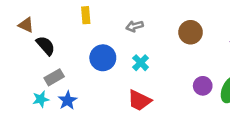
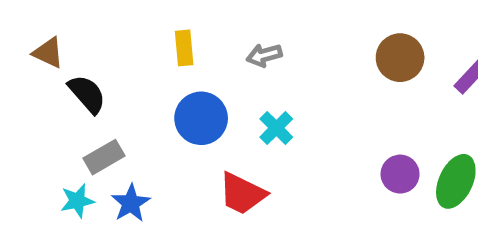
yellow rectangle: (86, 15) -> (184, 48), moved
brown circle: (191, 32) -> (400, 58), moved
red trapezoid: (139, 100) -> (242, 193), moved

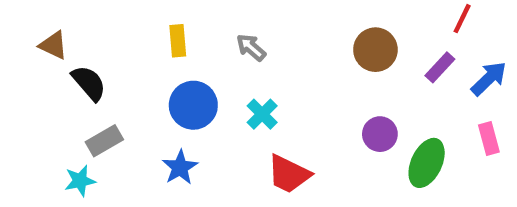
gray arrow: (264, 55) -> (251, 47), turned 56
purple circle: (400, 174) -> (380, 134), moved
red trapezoid: (242, 193) -> (289, 174), moved
blue star: (131, 203) -> (180, 167), moved

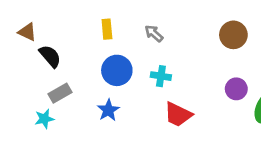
cyan cross: (262, 114) -> (161, 76), turned -36

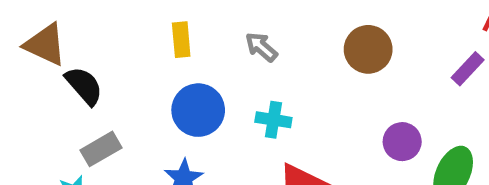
brown triangle: (27, 32) -> (45, 44), size x1.4
brown circle: (233, 35) -> (368, 49), moved

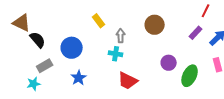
yellow rectangle: (181, 40) -> (99, 21), moved, turned -32
gray arrow: (261, 47) -> (121, 36), moved, turned 48
blue circle: (198, 110) -> (72, 48), moved

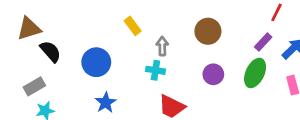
brown triangle: (22, 23) -> (29, 29), turned -42
purple circle: (169, 63) -> (213, 74), moved
gray rectangle: (45, 66) -> (34, 86), moved
green ellipse: (190, 76) -> (255, 73), moved

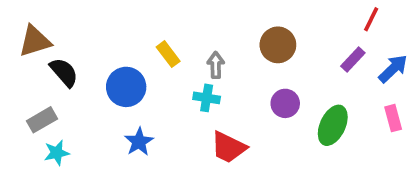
yellow rectangle: (133, 26) -> (168, 54), moved
green ellipse: (255, 73) -> (333, 125), moved

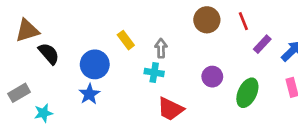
red line: (371, 19) -> (243, 21), moved, turned -48
brown circle: (278, 45) -> (207, 20), moved
gray rectangle: (42, 120) -> (19, 93), moved
blue star: (139, 142) -> (89, 94), moved

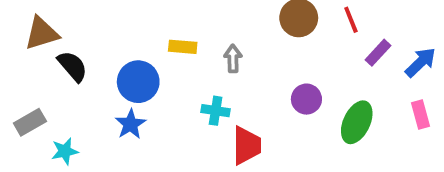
yellow rectangle: (126, 40) -> (183, 47), turned -48
cyan cross: (154, 72) -> (216, 111), moved
red trapezoid: (170, 109) -> (246, 145), turned -116

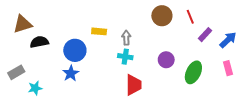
black semicircle: (72, 66) -> (39, 42), turned -60
cyan cross: (216, 111) -> (125, 57), moved

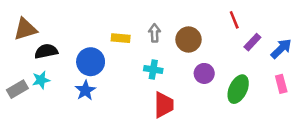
brown circle: (162, 16) -> (189, 39), moved
gray arrow: (126, 38) -> (155, 33), moved
cyan star: (35, 88) -> (41, 80), moved

